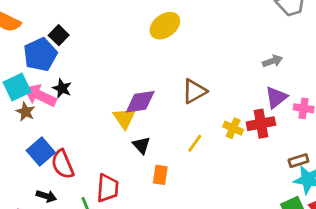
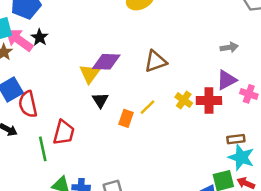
orange rectangle: (160, 175) -> (126, 118), moved

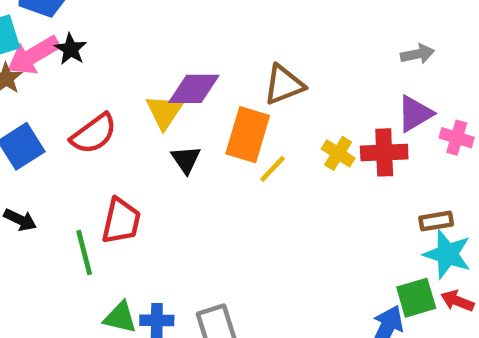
pink arrow: (19, 40) -> (33, 55), turned -64
red semicircle: (28, 104) -> (94, 134), moved, turned -112
orange rectangle: (126, 118) -> (248, 135), moved, size x1.6

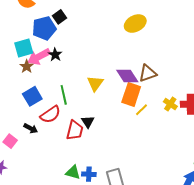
purple diamond: (194, 89) -> (127, 76), moved, turned 55
red semicircle: (94, 134) -> (50, 114), moved
black triangle: (186, 160) -> (88, 122), moved
green line: (84, 253) -> (64, 95), moved

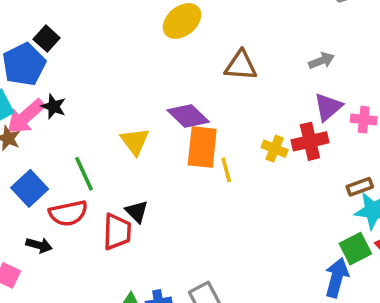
brown triangle: (148, 73) -> (241, 65), moved, turned 36
yellow line: (141, 110) -> (226, 170), turned -48
red semicircle: (50, 114) -> (68, 213), turned 35

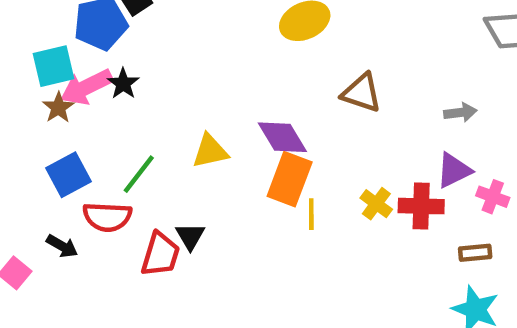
yellow triangle: (135, 141) -> (210, 151), turned 40
green line: (84, 174) -> (139, 174), turned 48
brown rectangle: (360, 187) -> (475, 253), moved

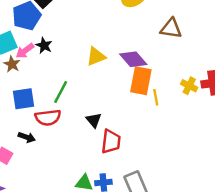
pink arrow: (86, 87) -> (25, 51), size x0.7
yellow triangle: (210, 151) -> (96, 56), moved
blue square: (68, 175) -> (24, 99), turned 30
red trapezoid: (160, 254) -> (111, 141), moved

